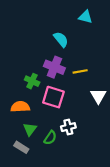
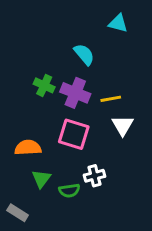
green cross: (32, 81) -> (44, 85), moved
white triangle: (98, 96) -> (123, 125), moved
green semicircle: (50, 138) -> (69, 191), turned 48
gray rectangle: (21, 147) -> (18, 213), moved

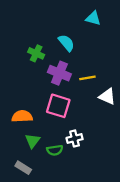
green cross: (44, 85) -> (36, 53), moved
white triangle: (123, 125) -> (107, 96), moved, turned -36
gray rectangle: (18, 213) -> (23, 168), moved

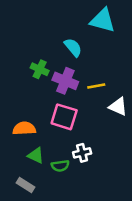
cyan triangle: (93, 18) -> (103, 20), size x1.5
green cross: (36, 53) -> (40, 69), moved
green triangle: (33, 141) -> (36, 155), turned -42

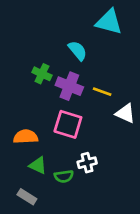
yellow line: (96, 86) -> (102, 92), turned 30

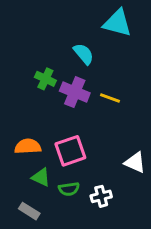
white triangle: (125, 113) -> (135, 163), moved
pink square: (68, 124) -> (70, 151), moved, turned -36
white cross: (87, 163) -> (101, 196), moved

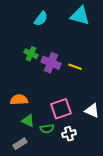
cyan semicircle: (84, 54) -> (41, 19), moved, turned 77
pink square: (70, 151) -> (61, 109), moved
gray rectangle: (29, 211) -> (20, 144), turned -64

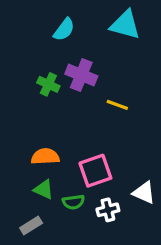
purple cross: (51, 63) -> (81, 75), moved
orange semicircle: (19, 100) -> (45, 157), moved
white triangle: (92, 111) -> (144, 193), moved

